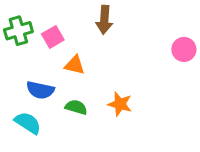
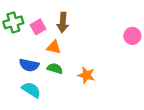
brown arrow: (104, 20) -> (63, 22), moved
green semicircle: (76, 107) -> (55, 68), moved
cyan semicircle: (28, 123) -> (31, 90), moved

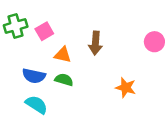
brown arrow: (63, 22) -> (95, 43), moved
orange star: (86, 75) -> (126, 88), moved

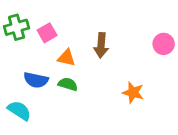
cyan semicircle: (36, 105) -> (19, 111), moved

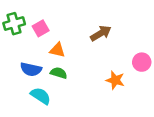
pink circle: (164, 44) -> (142, 62), moved
brown arrow: (101, 45) -> (101, 33), moved, turned -125
cyan semicircle: (19, 111) -> (41, 96), moved

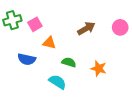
pink circle: (142, 62) -> (120, 27), moved
green semicircle: (59, 73) -> (69, 62), moved
cyan semicircle: (41, 96) -> (58, 82), moved

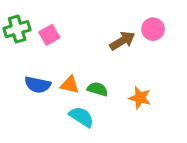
pink circle: (120, 27) -> (153, 29), moved
orange triangle: (49, 43) -> (70, 85), moved

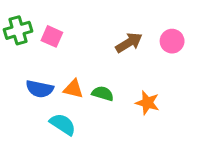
pink circle: (153, 29) -> (172, 41), moved
pink square: (49, 35) -> (52, 36), turned -36
cyan semicircle: (81, 117) -> (63, 124), moved

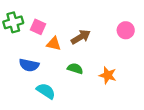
brown arrow: (129, 43) -> (81, 37), moved
orange triangle: (73, 89) -> (54, 44), moved

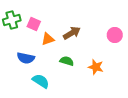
pink circle: (126, 30) -> (115, 35), moved
orange triangle: (54, 44) -> (48, 39), turned -32

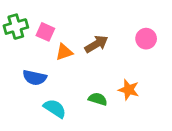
pink circle: (115, 35) -> (146, 39), moved
green semicircle: (67, 61) -> (98, 99), moved

